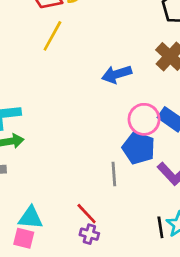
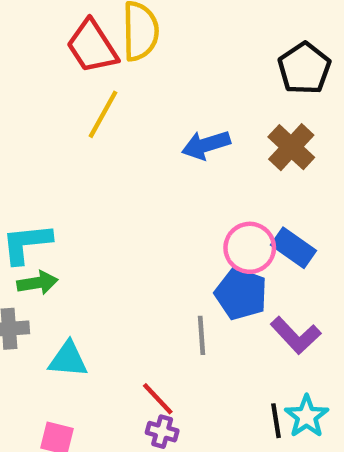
blue arrow: (117, 74) -> (206, 145), moved
cyan triangle: (31, 218) -> (68, 359), moved

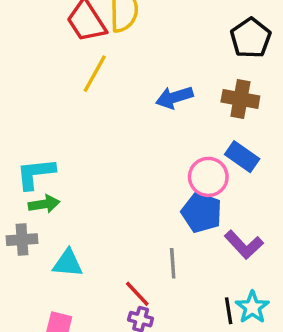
brown cross: (291, 147) -> (240, 99), turned -33
blue rectangle: (293, 248) -> (242, 157), moved
gray line: (202, 335) -> (173, 263), moved

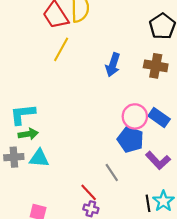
blue arrow: (174, 97) -> (113, 65), turned -55
blue rectangle: (242, 157) -> (159, 118), moved
cyan triangle: (68, 263) -> (39, 158), moved
gray line: (173, 263) -> (112, 173), turned -30

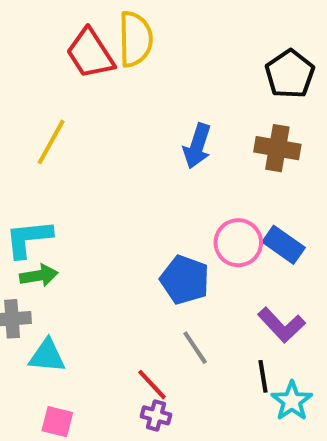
yellow line: (61, 49) -> (51, 142), moved
blue pentagon: (130, 140) -> (185, 280), moved
cyan triangle: (39, 158) -> (47, 356), moved
black line: (148, 203) -> (263, 376), moved

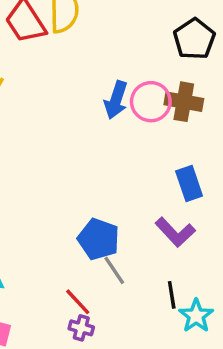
pink circle: (238, 243) -> (151, 102), moved
blue rectangle: (284, 245) -> (189, 183), turned 36
blue pentagon: (185, 280) -> (99, 239), moved
purple L-shape: (281, 325) -> (175, 232), moved

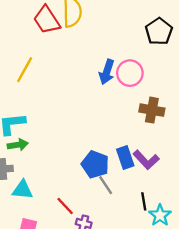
brown cross: (184, 102) -> (152, 110), moved
blue rectangle: (189, 183) -> (125, 157), moved
red line: (78, 302) -> (65, 206), moved

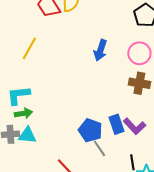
pink circle: (130, 73) -> (139, 53), moved
cyan triangle: (22, 190) -> (27, 135), moved

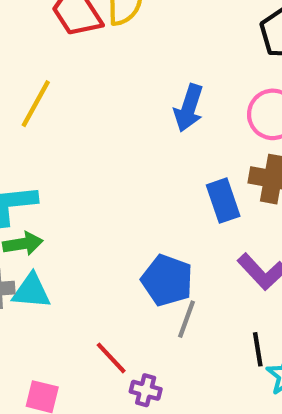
blue rectangle: (116, 124) -> (223, 201), moved
gray line: (99, 148) -> (187, 319), turned 54

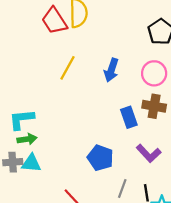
yellow line: (36, 104) -> (67, 68), moved
gray line: (187, 319) -> (122, 188), moved

